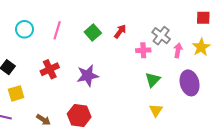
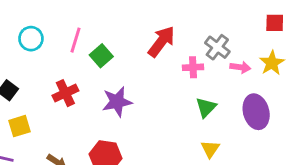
red arrow: (120, 31) -> (161, 41), size x1.6
green square: (93, 32) -> (101, 56), moved
pink arrow: (178, 50) -> (240, 67), turned 88

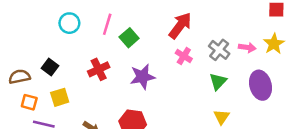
gray cross: (217, 47) -> (219, 50), moved
pink cross: (193, 67) -> (184, 56), moved, turned 35

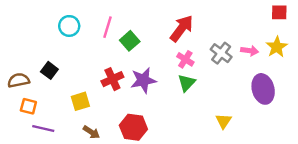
red cross: (99, 69) -> (112, 79), moved
green triangle: (218, 82) -> (187, 83), moved
yellow square: (60, 97) -> (80, 101), moved

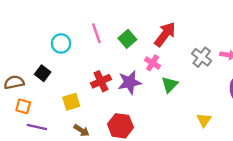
cyan circle: (69, 26) -> (61, 43), moved
pink line: (107, 27) -> (96, 33), turned -36
green square: (130, 41) -> (127, 39), moved
pink cross: (185, 59) -> (152, 63), moved

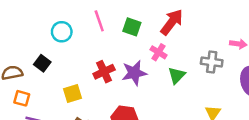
green square: (127, 39) -> (132, 27), turned -30
gray cross: (202, 57) -> (212, 62), moved, turned -30

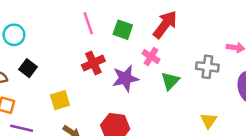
cyan circle: (62, 32) -> (14, 35), moved
red cross: (104, 72) -> (93, 63), moved

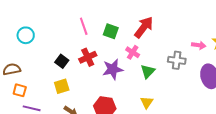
black square: (28, 68) -> (62, 61), moved
yellow triangle: (209, 121) -> (147, 102), moved

